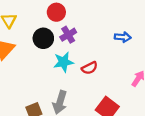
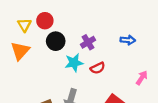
red circle: (56, 12) -> (45, 21), moved
purple cross: (68, 35) -> (88, 42), moved

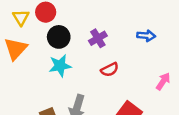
cyan star: (74, 63) -> (60, 66), moved

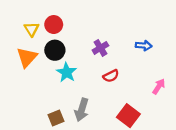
black circle: (59, 37) -> (55, 50), moved
cyan star: (60, 66) -> (67, 72), turned -30

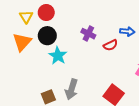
purple cross: (100, 48) -> (88, 34), turned -32
red semicircle: (111, 76) -> (110, 45), moved

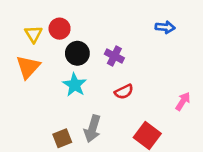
blue arrow: (127, 31) -> (165, 27), moved
black circle: (47, 36) -> (77, 53), moved
red semicircle: (110, 45) -> (124, 92), moved

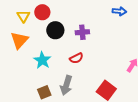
purple cross: (114, 56) -> (82, 32), turned -32
cyan star: (75, 85) -> (42, 60), moved
red semicircle: (124, 92) -> (76, 58), moved

